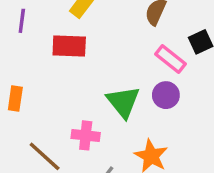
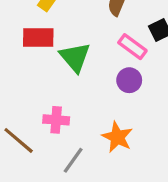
green triangle: (123, 102) -> (75, 57), moved

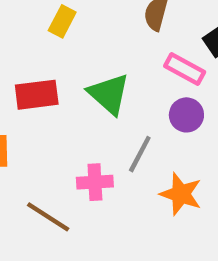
red rectangle: (38, 38) -> (37, 95), moved
gray line: (73, 160) -> (140, 154), moved

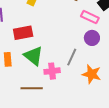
green triangle: (109, 94) -> (33, 56), moved
brown line: (48, 217) -> (32, 88), turned -30

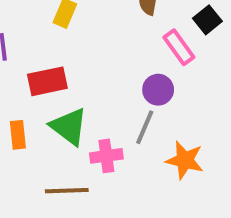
pink rectangle: (90, 17) -> (179, 47), turned 30
purple circle: (92, 38) -> (158, 90), moved

